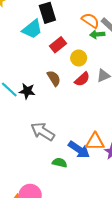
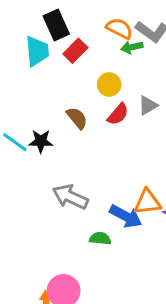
cyan trapezoid: (32, 29) -> (37, 51), turned -50
red rectangle: (58, 45) -> (75, 51), moved

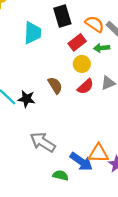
black rectangle: (56, 25) -> (62, 16), moved
green arrow: (132, 47) -> (102, 48), moved
red rectangle: (75, 51) -> (77, 42), moved

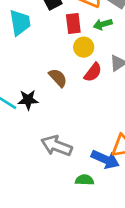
red rectangle: (77, 42) -> (73, 23), turned -48

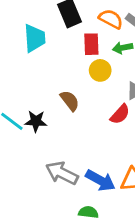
red semicircle: (93, 72) -> (120, 114), moved
blue arrow: (105, 159) -> (100, 180), moved

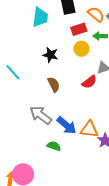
red rectangle: (91, 44) -> (79, 29), turned 63
brown semicircle: (70, 101) -> (54, 84), moved
black star: (36, 121) -> (50, 55), moved

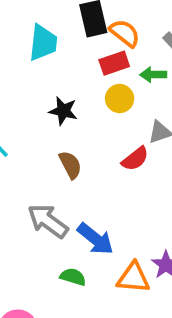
orange semicircle: (96, 14) -> (125, 33), moved
orange triangle: (89, 129) -> (133, 278), moved

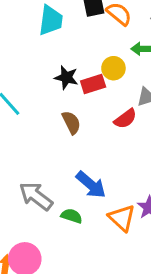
red rectangle: (114, 63) -> (93, 84), moved
gray arrow: (48, 221) -> (36, 196), moved
orange triangle: (133, 278) -> (122, 218), turned 36

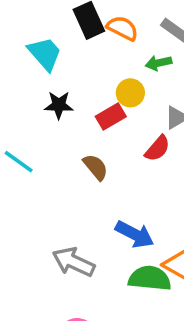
cyan trapezoid: (51, 20) -> (45, 54), turned -36
black star: (66, 77) -> (59, 105), moved
green semicircle: (72, 216) -> (150, 278), moved, size x1.6

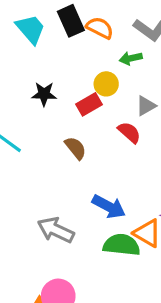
cyan trapezoid: (45, 54) -> (31, 29), moved
red semicircle: (157, 148) -> (129, 132), turned -90

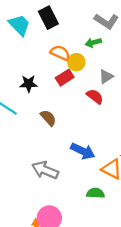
orange semicircle: (100, 28) -> (60, 53), moved
black star: (44, 94) -> (29, 84), moved
brown semicircle: (75, 148) -> (48, 118), moved
green semicircle: (122, 245) -> (95, 193), moved, size x0.7

